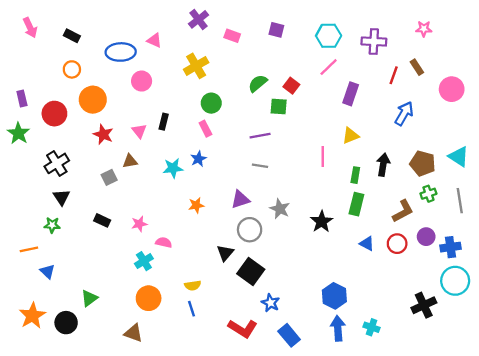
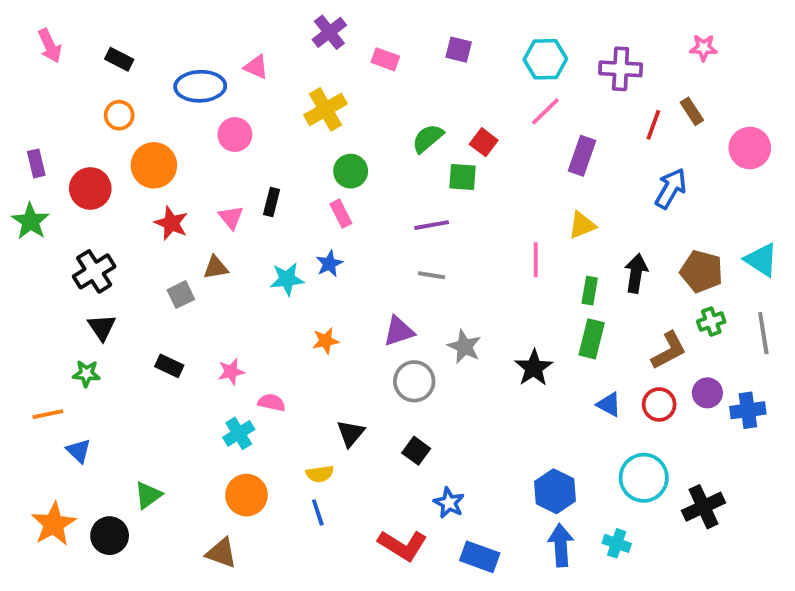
black triangle: (225, 253) -> (351, 433), moved
black square: (251, 271) -> (416, 451), size x0.6
cyan circle: (455, 281) -> (644, 478), moved
blue rectangle: (289, 335) -> (480, 557), turned -30

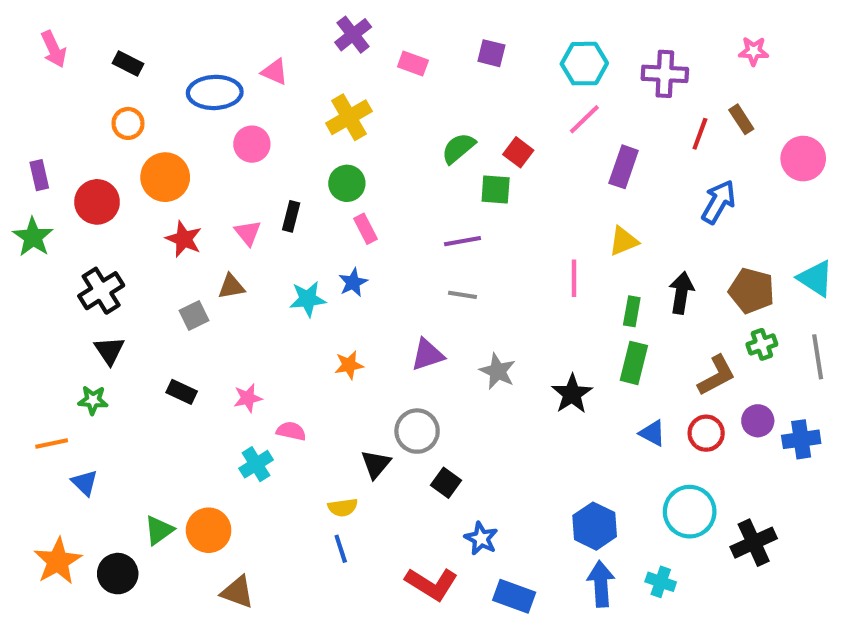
green circle: (351, 171) -> (347, 183), moved
gray circle: (414, 381) -> (417, 431), moved
orange circle: (246, 495) -> (209, 530), moved

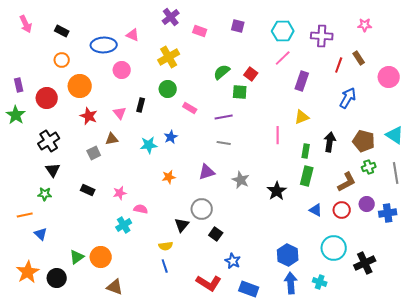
pink rectangle: (365, 229) -> (190, 108), moved, turned -32

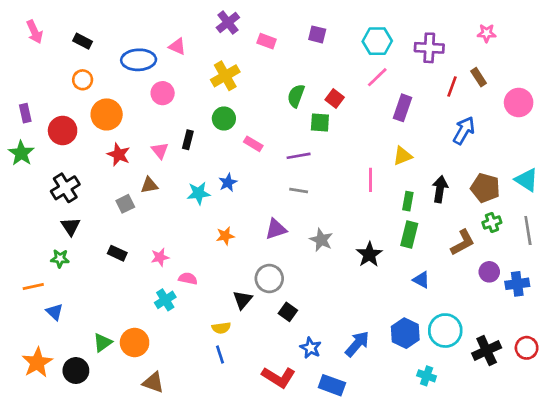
green semicircle: (222, 72) -> (296, 96), turned -30
red circle: (342, 210) -> (527, 348), moved
blue hexagon: (288, 255) -> (405, 333), moved
blue arrow: (291, 283) -> (357, 344), moved, turned 45

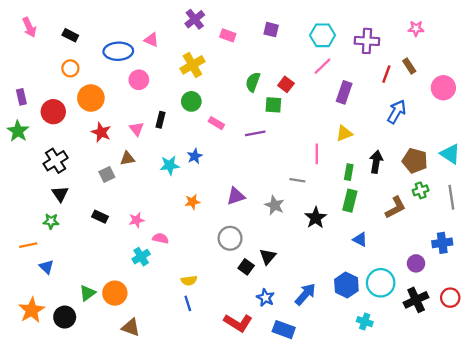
gray line: (299, 190) -> (297, 180), moved
purple circle: (489, 272) -> (416, 263), moved
black triangle: (243, 300) -> (268, 257), moved

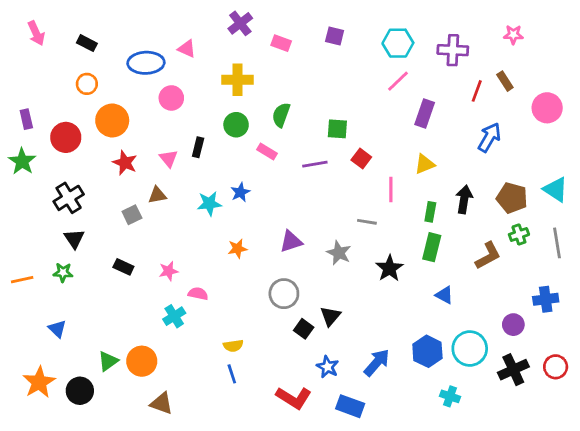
yellow cross: (192, 65) -> (237, 80), turned 30
green semicircle: (253, 82) -> (281, 115), moved
red square: (286, 84) -> (361, 158), moved
orange line: (28, 245) -> (22, 280), moved

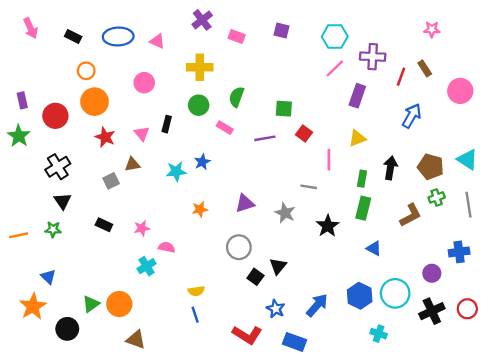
purple cross: (453, 50) -> (373, 57), moved
blue ellipse: (146, 63) -> (118, 36), moved
orange circle: (87, 84) -> (86, 71), moved
orange star: (39, 382) -> (33, 306), moved

